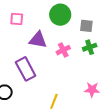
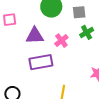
purple rectangle: (26, 69) -> (41, 62), moved, turned -60

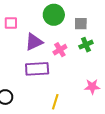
purple triangle: (35, 36) -> (34, 42), turned -30

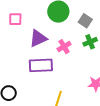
gray square: (81, 24) -> (85, 21), turned 32

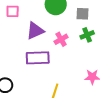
gray square: (85, 21) -> (83, 14), turned -32

